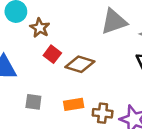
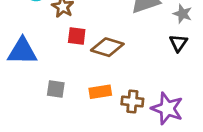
red square: (52, 54) -> (77, 36), turned -30

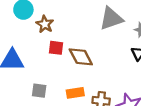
brown diamond: (107, 47) -> (81, 57), turned 45

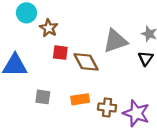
gray triangle: (111, 19) -> (115, 41), moved

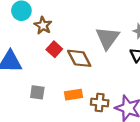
gray triangle: (115, 41) -> (108, 38), turned -35
red square: (60, 53) -> (54, 49), turned 35

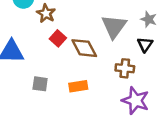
brown cross: (100, 103) -> (125, 68), moved

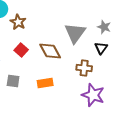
red square: (58, 38) -> (21, 50), moved

